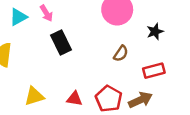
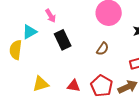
cyan triangle: (18, 17) -> (30, 32), moved
brown semicircle: (121, 54) -> (103, 49), moved

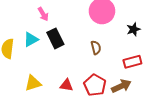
cyan triangle: (30, 32) -> (31, 39), moved
brown semicircle: (103, 49) -> (96, 48), turned -48

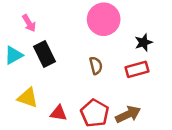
red rectangle: (132, 62) -> (137, 69), moved
yellow triangle: (33, 83) -> (28, 98), moved, turned 36

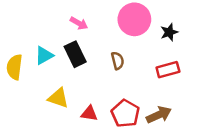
pink arrow: (29, 23) -> (79, 23), moved, turned -30
black star: (143, 42) -> (169, 32), moved
brown semicircle: (96, 66) -> (118, 61), moved

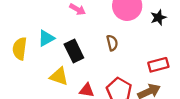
black rectangle: (75, 54) -> (74, 51), moved
red rectangle: (168, 70) -> (158, 65), moved

